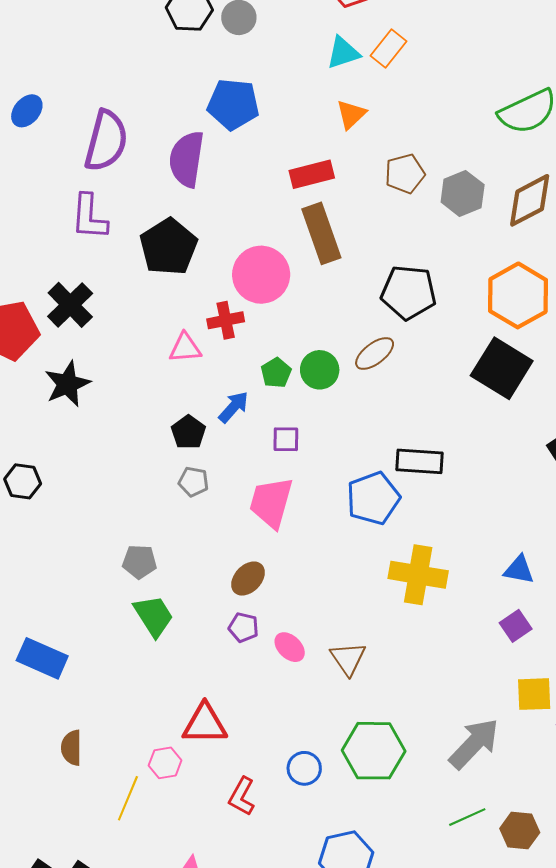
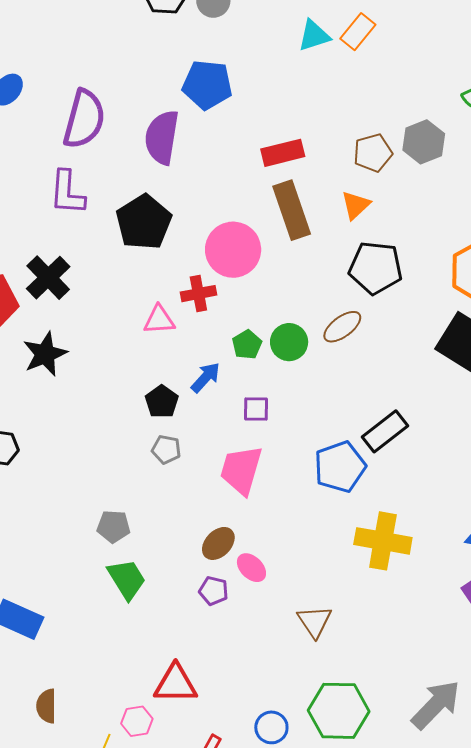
orange triangle: (351, 114) -> (356, 205), moved
gray hexagon: (463, 193) -> (424, 142), moved
black rectangle: (419, 461) -> (385, 431), turned -42
pink ellipse: (290, 647) -> (251, 568), moved

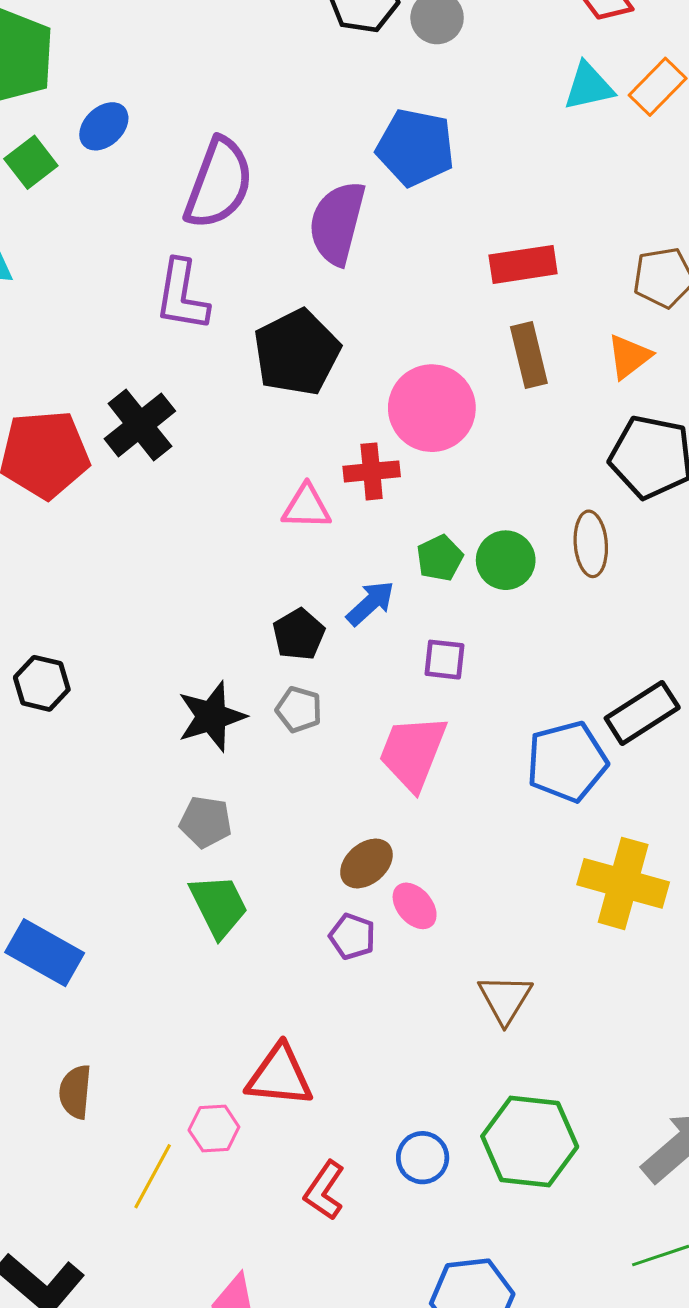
brown rectangle: (292, 210) -> (529, 355), size x0.7
brown ellipse: (342, 327) -> (591, 544), turned -63
black star: (45, 354) -> (212, 717), moved

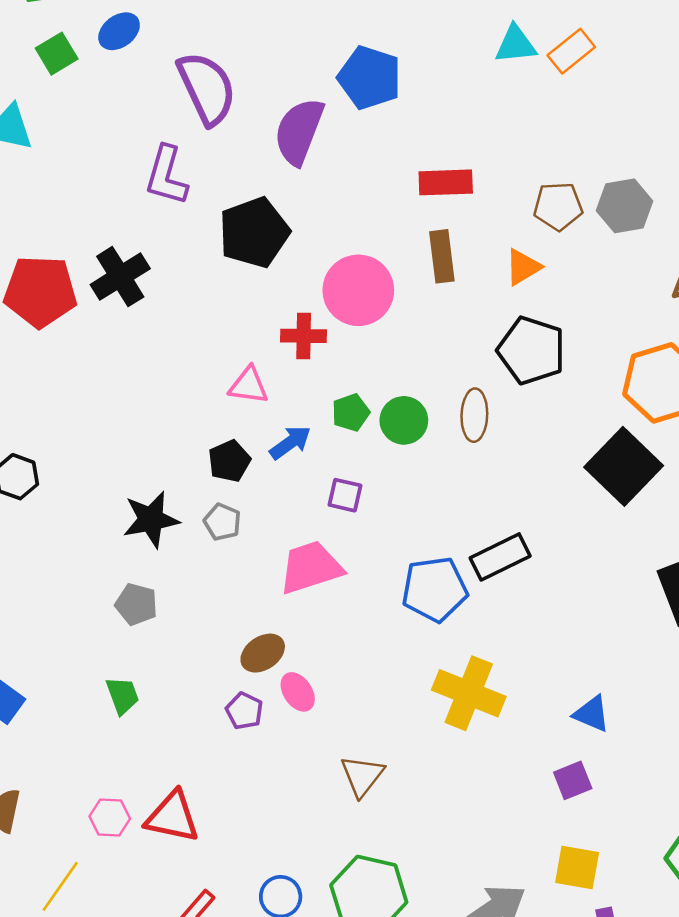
purple semicircle: (219, 183) -> (207, 88), turned -52
pink triangle: (306, 507) -> (249, 385), moved
pink trapezoid: (413, 752) -> (311, 567), turned 44
green trapezoid: (219, 906) -> (123, 696), moved, size x0.7
pink hexagon: (214, 1128) -> (110, 817), moved

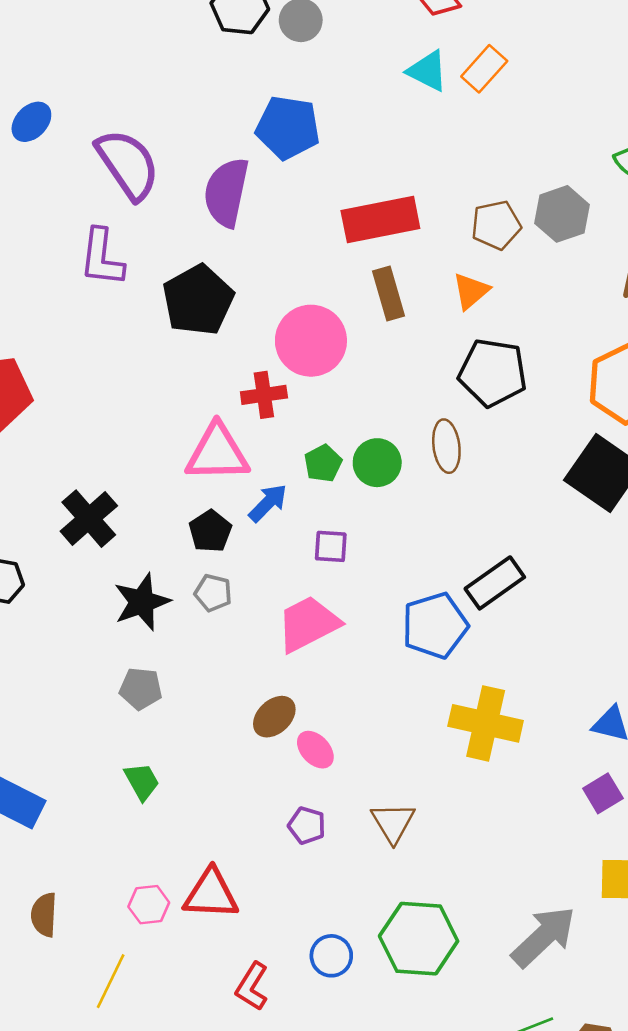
cyan triangle: (516, 44) -> (428, 71), turned 42
red rectangle: (446, 182) -> (380, 219), size x1.4
black cross: (120, 277) -> (89, 519), moved
pink triangle: (249, 385) -> (217, 453), size x1.6
purple pentagon: (244, 711) -> (307, 825), moved

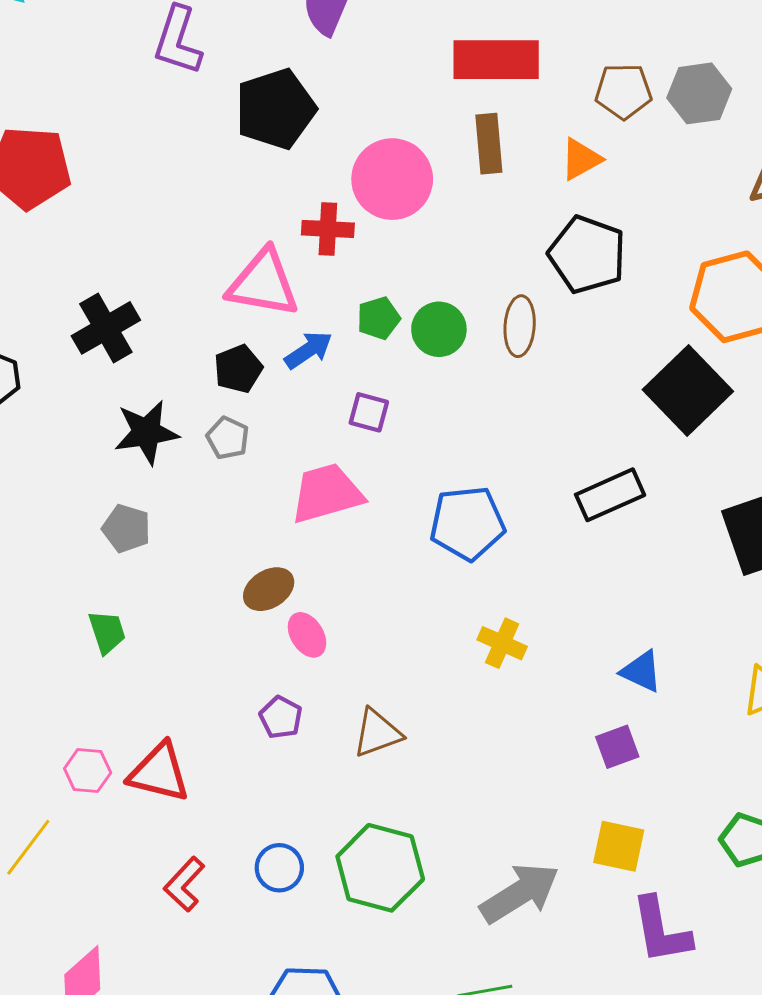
black rectangle: (495, 583) -> (610, 495), moved
yellow cross: (486, 723) -> (502, 643), size x0.6
brown triangle: (393, 823) -> (377, 733), turned 30

